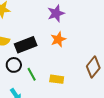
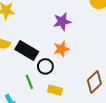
black rectangle: (26, 45) -> (27, 51), turned 45
black circle: (14, 65) -> (45, 66), moved

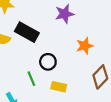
orange star: (61, 49) -> (85, 46), moved
black rectangle: (27, 51) -> (27, 32), moved

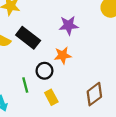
orange star: (85, 46) -> (63, 55), moved
yellow rectangle: (59, 87) -> (51, 97), turned 40

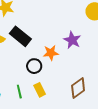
purple star: (69, 25) -> (72, 40), moved, turned 30
green line: (25, 85) -> (19, 92), moved

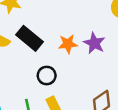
orange star: (51, 53) -> (68, 44), moved

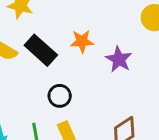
orange star: (68, 44) -> (82, 41), moved

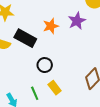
purple star: (119, 59) -> (77, 21), moved, turned 30

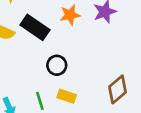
yellow rectangle: (55, 88) -> (67, 96), turned -40

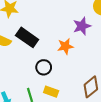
orange star: (70, 15) -> (65, 46), moved

